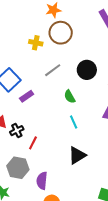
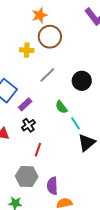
black circle: (87, 70) -> (82, 81), moved
green semicircle: (70, 97) -> (61, 107), moved
black cross: (17, 131) -> (28, 125), moved
black triangle: (77, 155) -> (87, 143), moved

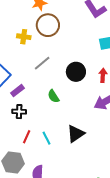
cyan line: (75, 123) -> (47, 138), moved
black cross: (28, 125) -> (19, 112), turned 32

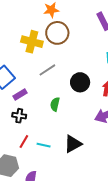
yellow cross: (24, 37) -> (32, 42), size x1.5
green semicircle: (53, 96) -> (55, 104), turned 40
cyan line: (47, 138) -> (44, 145), turned -56

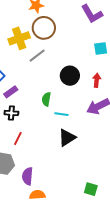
yellow cross: (32, 42) -> (19, 38), turned -30
gray line: (47, 70) -> (37, 56), moved
cyan line: (44, 145) -> (61, 114), moved

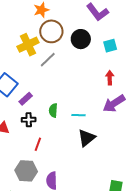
black circle: (70, 76) -> (81, 39), moved
green semicircle: (46, 99) -> (53, 110), moved

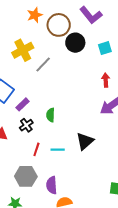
brown circle: (51, 31) -> (59, 25), moved
cyan line: (78, 115) -> (58, 150), moved
black cross: (29, 120) -> (26, 125), turned -32

